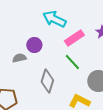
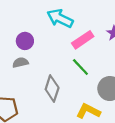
purple circle: (34, 45) -> (25, 41), moved

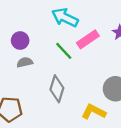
purple circle: (25, 41) -> (20, 41), moved
green line: (80, 67) -> (64, 51), moved

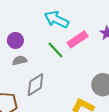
gray diamond: (57, 89) -> (35, 85), moved, turned 40

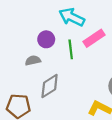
purple circle: (15, 40) -> (46, 39), moved
green line: (55, 50) -> (71, 49), turned 36

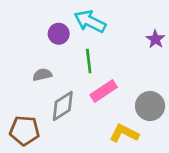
pink rectangle: (94, 38) -> (104, 91), moved
purple circle: (46, 39) -> (59, 34), moved

